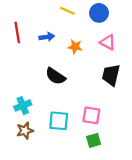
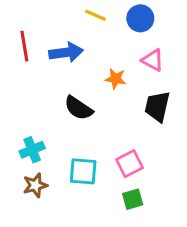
blue arrow: (47, 37) -> (66, 52), size x1.5
orange star: (75, 47) -> (116, 79), moved
pink square: (91, 115) -> (130, 164), turned -36

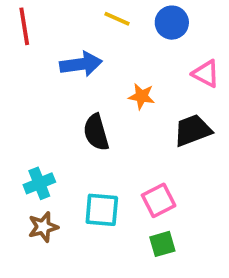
red line: (24, 46) -> (24, 26), moved
pink triangle: (153, 60) -> (206, 74), moved
black trapezoid: (157, 106) -> (193, 130), turned 56
black semicircle: (78, 108) -> (96, 132), turned 40

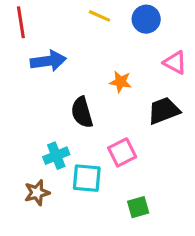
blue arrow: (81, 64) -> (48, 61), moved
cyan cross: (39, 183) -> (56, 156), moved
pink square: (159, 200) -> (122, 152), moved

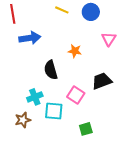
pink triangle: (175, 62) -> (109, 39), turned 35
black trapezoid: (164, 111) -> (102, 81), moved
pink square: (122, 152) -> (76, 95), turned -30

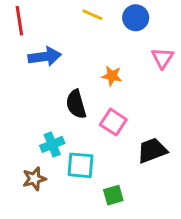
black trapezoid: (102, 81) -> (152, 150), moved
pink square: (76, 95) -> (113, 122), moved
green square: (86, 129) -> (113, 195), moved

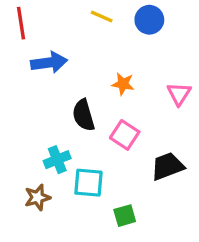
pink triangle: (162, 58) -> (179, 94), moved

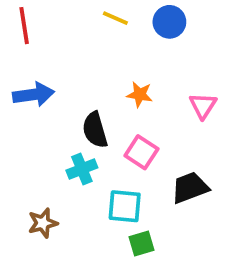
blue arrow: (49, 63) -> (33, 94), moved
cyan cross: (57, 160) -> (82, 169), moved
cyan square: (88, 183) -> (125, 206), moved

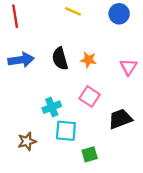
blue circle: (169, 22) -> (119, 14), moved
black semicircle: (95, 130) -> (60, 59), moved
cyan square: (125, 206) -> (66, 131), moved

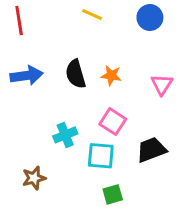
cyan square: (66, 131) -> (101, 156), moved

